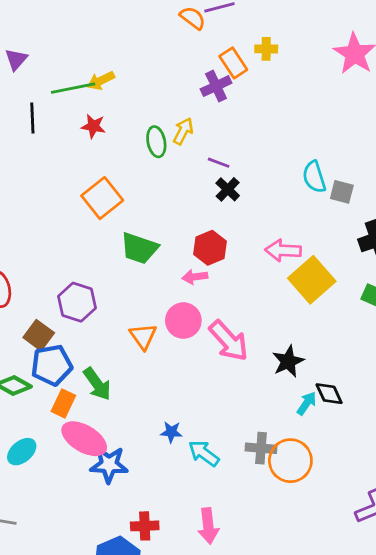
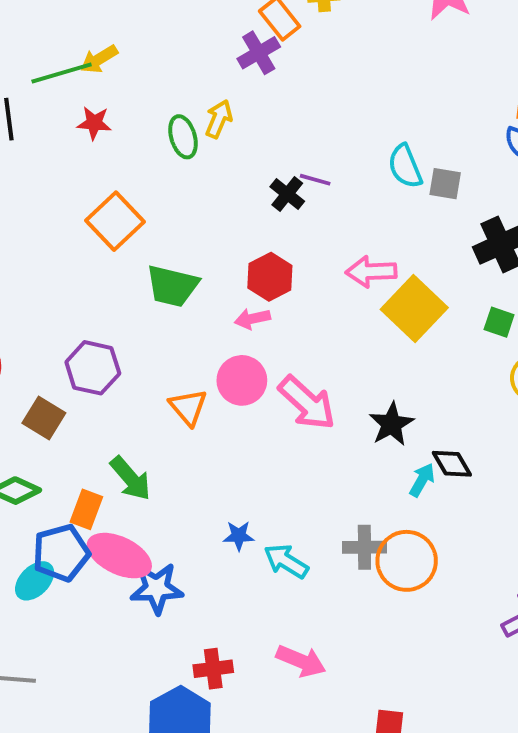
purple line: (219, 163) -> (315, 180), moved
blue pentagon: (52, 365) -> (61, 553), moved
pink arrow: (208, 526) -> (301, 661), turned -56

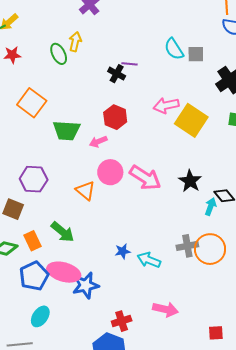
pink arrow: (252, 319) -> (98, 142), moved
orange rectangle: (86, 509) -> (32, 241), moved, turned -36
cyan ellipse: (35, 581) -> (40, 316), moved

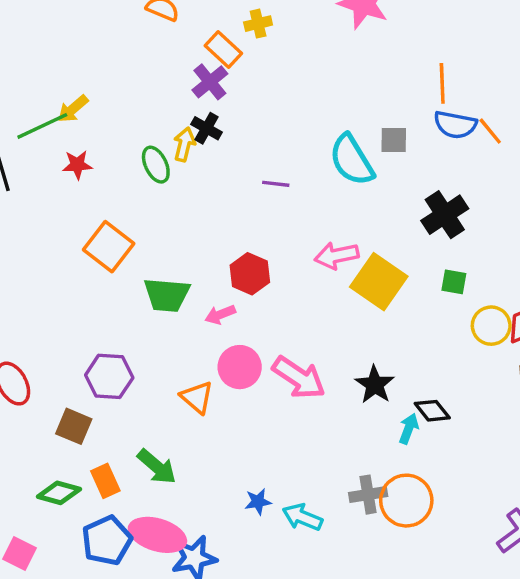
cyan semicircle: (174, 49) -> (352, 160), size x1.4
gray square: (196, 54) -> (394, 140), moved
black cross: (117, 74) -> (206, 128), moved

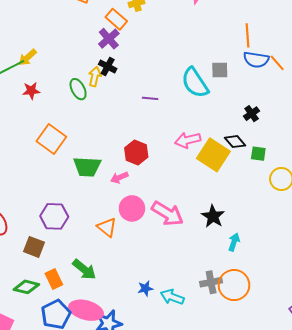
black cross: (445, 215) -> (252, 114), size x0.6
black diamond: (432, 411) -> (235, 142), moved

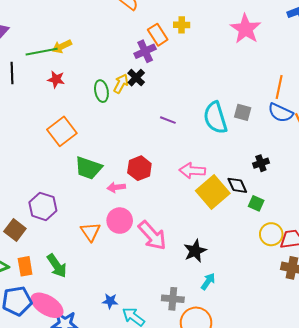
gray cross: (211, 282) -> (173, 299), moved

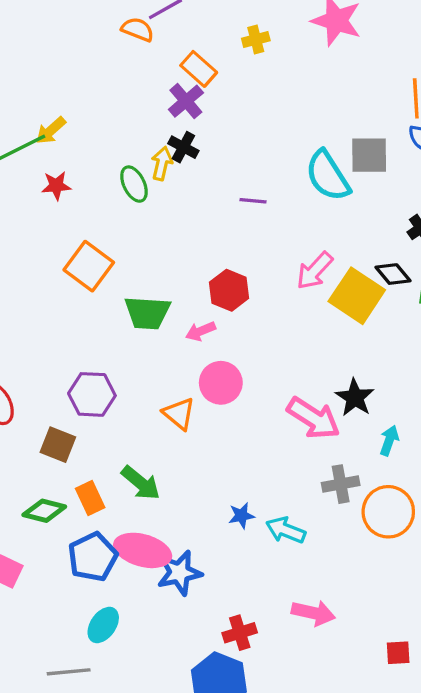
yellow cross: (182, 25) -> (256, 40), moved
gray square: (243, 112) -> (369, 155), size x1.4
pink arrow: (192, 171) -> (315, 271), turned -35
pink arrow: (152, 236) -> (313, 418), moved

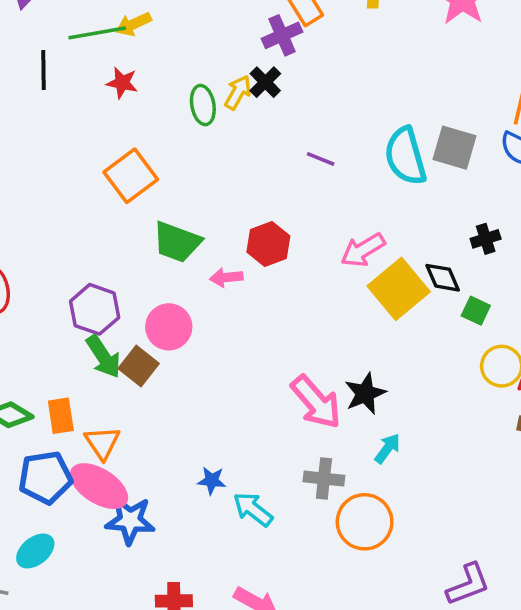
pink circle: (221, 383) -> (169, 327), moved
orange triangle: (179, 414) -> (102, 443), moved
brown square: (58, 445) -> (139, 366), moved
green arrow: (141, 483) -> (103, 357), moved

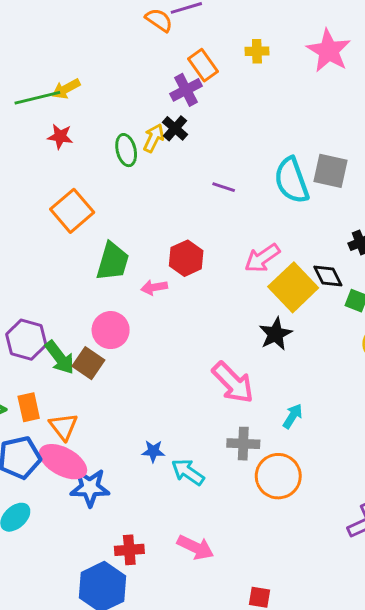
green trapezoid: (177, 242) -> (113, 261), turned -90
purple hexagon: (95, 309) -> (26, 340), moved
black star: (365, 394) -> (276, 334), moved

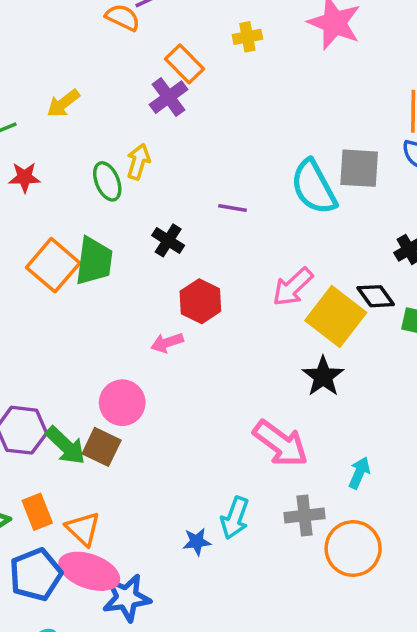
yellow arrow: (66, 89) -> (63, 103), moved
black cross: (175, 128) -> (168, 240), moved
green trapezoid: (113, 261) -> (94, 261), moved
cyan arrow: (188, 472) -> (235, 518), moved, turned -96

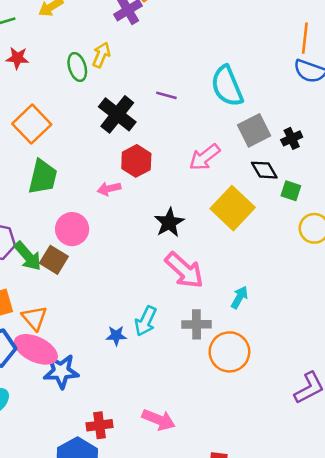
gray square: (359, 168) -> (254, 130), moved, turned -36
black cross: (168, 240) -> (117, 114), size x1.6
green trapezoid: (94, 261) -> (43, 177), moved
yellow square: (336, 317) -> (233, 208), moved
black star: (323, 376) -> (169, 223), moved

